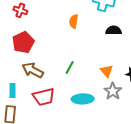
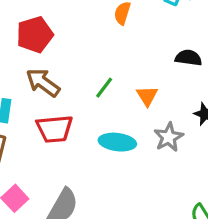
black semicircle: (113, 30) -> (188, 58), moved
orange triangle: (107, 71) -> (147, 96), moved

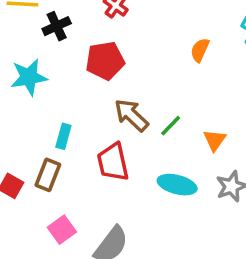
brown arrow: (43, 83) -> (131, 115), moved
red trapezoid: (55, 129) -> (113, 162), turned 75

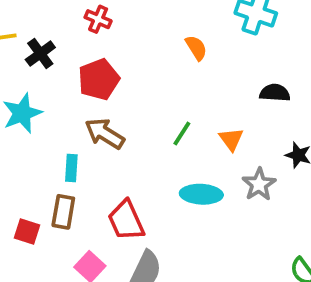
orange semicircle: (200, 50) -> (196, 48), turned 135
brown arrow: (131, 115) -> (105, 134), moved
red trapezoid: (113, 162) -> (126, 220), moved

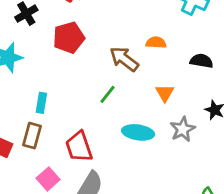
orange semicircle: (196, 48) -> (156, 43), moved, turned -60
brown arrow: (105, 134) -> (124, 59), moved
green line: (182, 134) -> (107, 94), moved

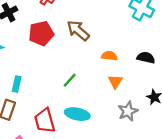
orange semicircle: (156, 43) -> (109, 56), moved
brown arrow: (124, 59) -> (78, 31), moved
cyan ellipse: (138, 132) -> (77, 114), moved

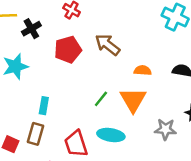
orange triangle: (115, 82) -> (133, 100), moved, size x1.6
gray star: (128, 111) -> (165, 129), turned 30

